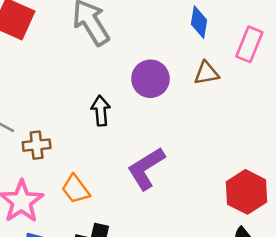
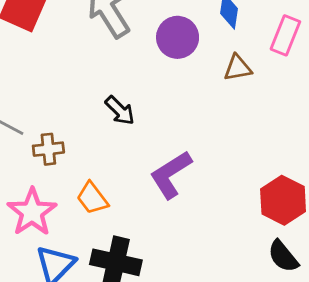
purple circle: (150, 79) -> (178, 37), moved
black arrow: (101, 111) -> (120, 110), turned 140

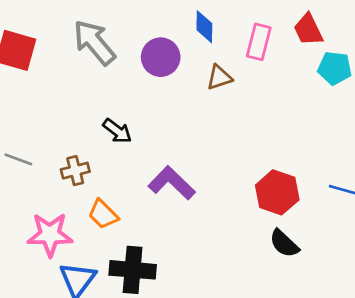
brown cross: (48, 149) -> (75, 171), moved
purple L-shape: (171, 175) -> (172, 183), turned 84
pink star: (32, 212) -> (50, 235), turned -30

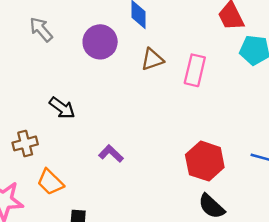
gray arrow: (94, 42) -> (41, 29), size x0.6
pink rectangle: (259, 42) -> (195, 70), moved
purple L-shape: (172, 183) -> (111, 154), size x0.6

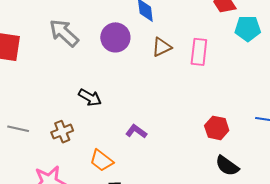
gray arrow: (41, 29) -> (64, 33), size x1.4
red hexagon: (205, 161) -> (217, 128), size x0.7
orange trapezoid: (50, 182) -> (102, 160), moved

